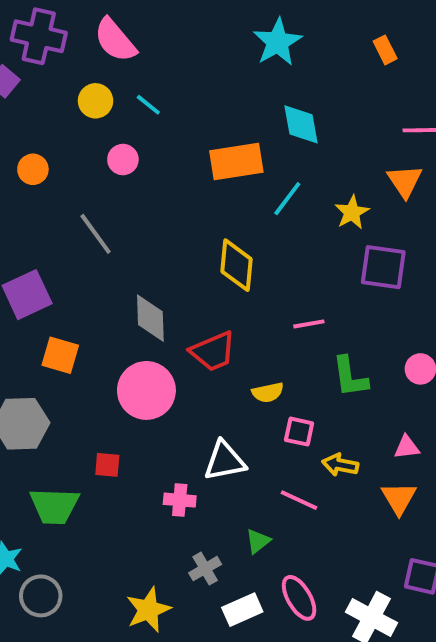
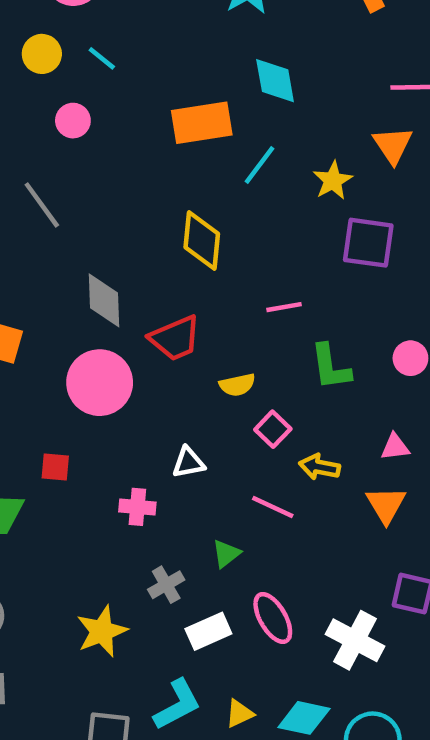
pink square: (299, 432) -> (273, 429), turned 32
white triangle: (225, 461) -> (188, 463), size x0.7

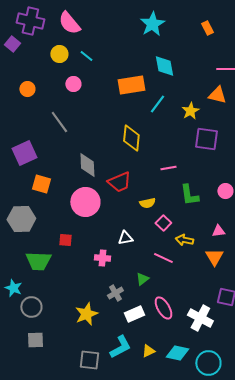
orange triangle: (393, 145) -> (217, 95), turned -42

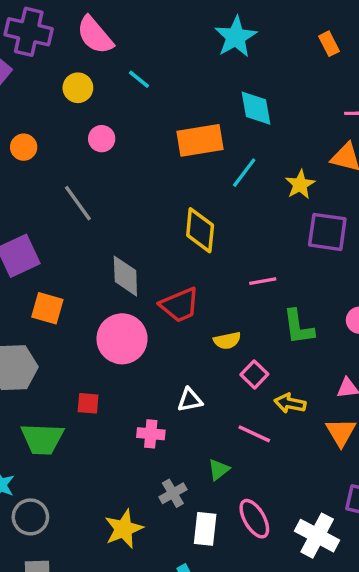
cyan line: (86, 56) -> (139, 79), moved
white rectangle: (134, 314) -> (205, 529), turned -60

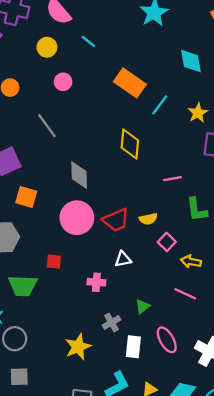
cyan diamond: (256, 108) -> (191, 61), moved
orange rectangle: (200, 140) -> (130, 83), turned 44
red trapezoid: (180, 305) -> (116, 220), moved
pink line: (254, 434) -> (185, 294), moved

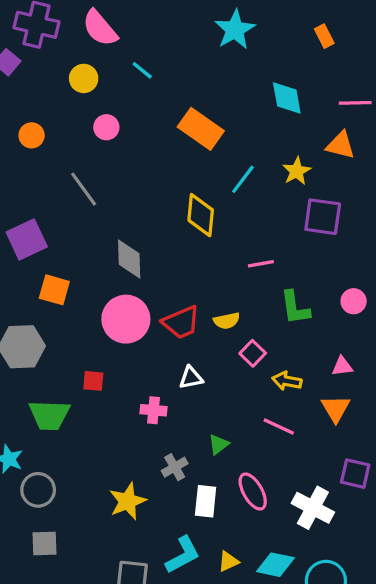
cyan line: (160, 105) -> (243, 179), moved

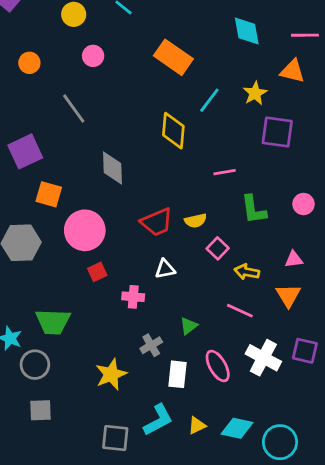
pink circle: (126, 319) -> (85, 230), moved
red square: (93, 381) -> (97, 272), moved, turned -30
green trapezoid: (49, 415) -> (53, 322), moved
white cross: (313, 508) -> (263, 358), moved

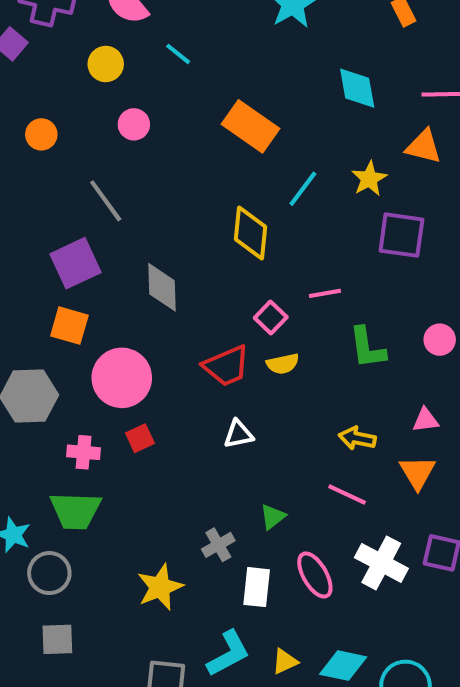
purple square: (25, 151) -> (76, 263), moved
pink square: (218, 248) -> (271, 318), moved
pink cross: (133, 297) -> (84, 452), moved

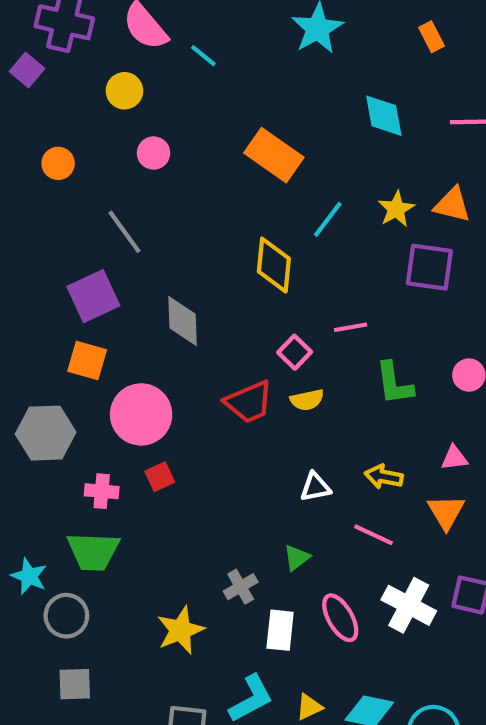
cyan line: (178, 54) -> (203, 56), moved
orange triangle: (424, 146) -> (452, 205), moved
white triangle: (238, 434) -> (315, 487), moved

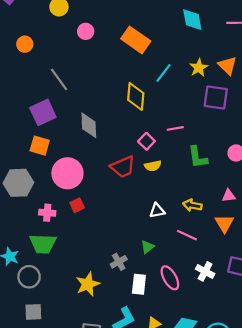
pink circle: (154, 153) -> (86, 31), moved
orange triangle: (452, 205) -> (228, 66), turned 30
white cross: (409, 605) -> (205, 271), size x0.7

